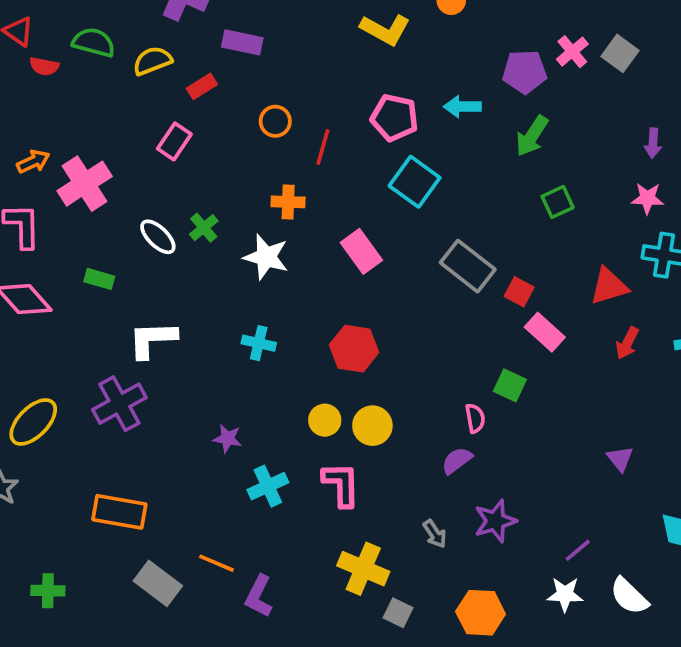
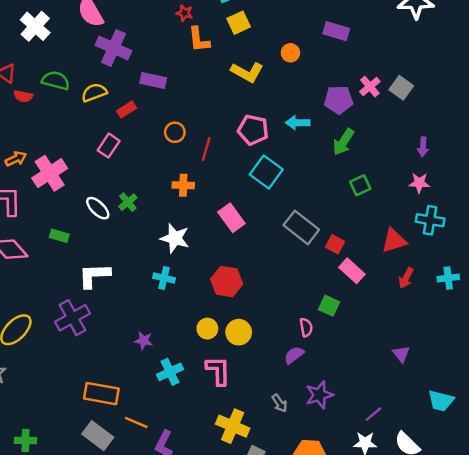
white star: (266, 257) -> (175, 238), moved
orange rectangle: (119, 512) -> (101, 394), moved

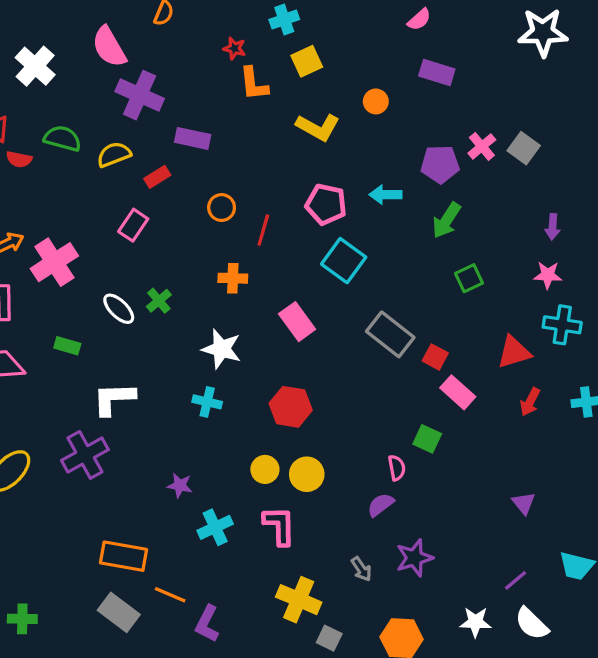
purple line: (374, 414) -> (516, 580), moved

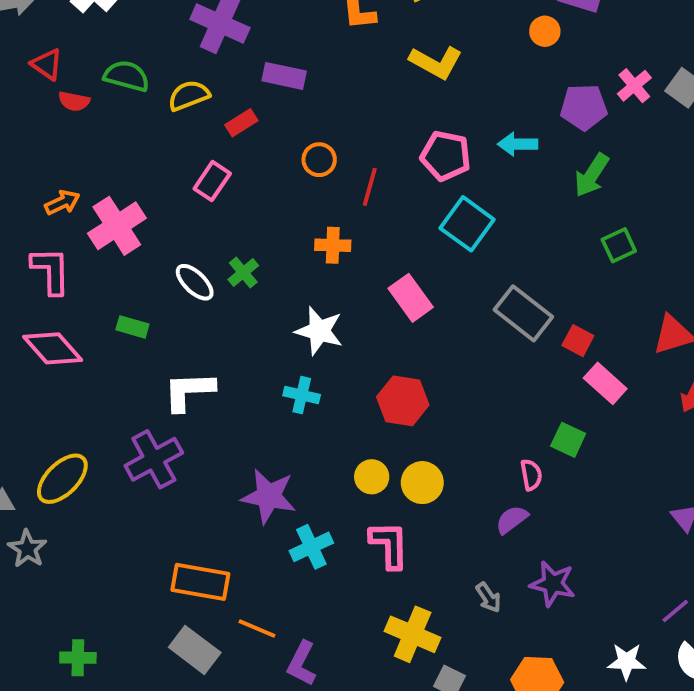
orange circle: (376, 101) -> (545, 31), moved
purple star: (180, 485) -> (269, 496), size x1.8
purple star: (414, 558) -> (553, 584), turned 30

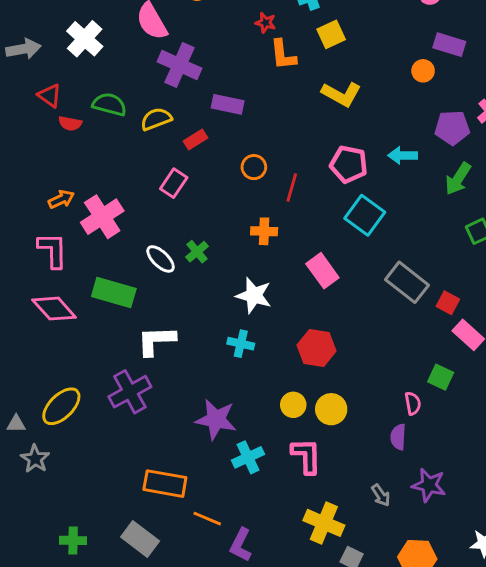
green rectangle: (132, 327) -> (114, 293), size x1.8
purple semicircle: (512, 520) -> (398, 437), turned -50
gray rectangle: (195, 650) -> (140, 539), moved

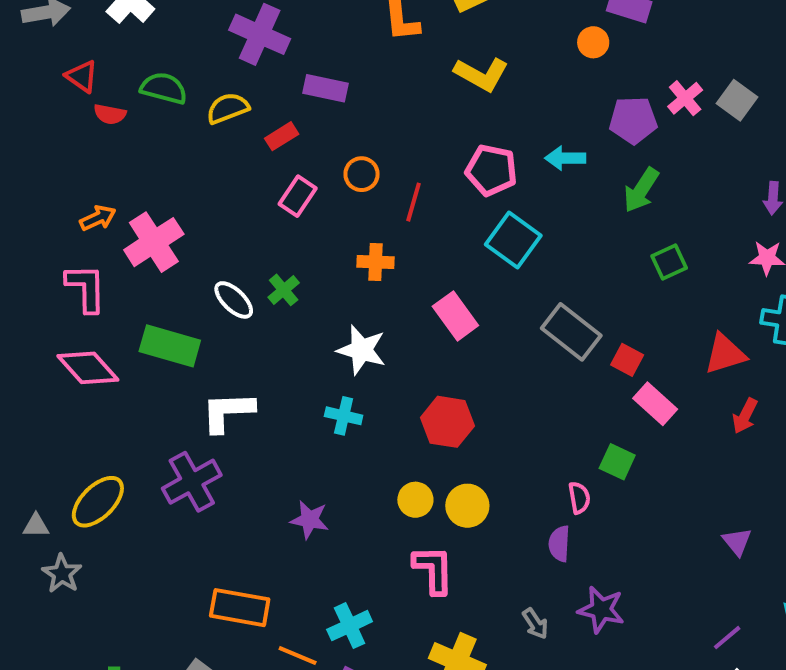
pink rectangle: (174, 183) -> (298, 196), moved
purple star: (216, 419) -> (310, 520), size x0.7
cyan cross: (248, 457) -> (350, 626), moved

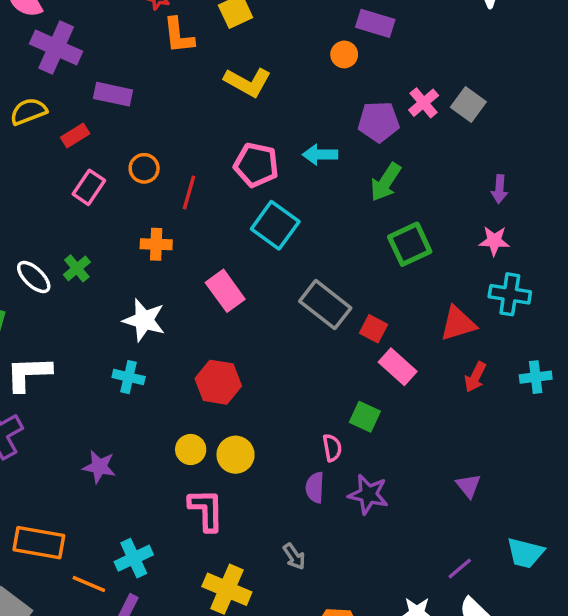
green square: (669, 262) -> (410, 244), size x1.4
purple star: (601, 610) -> (368, 494), moved

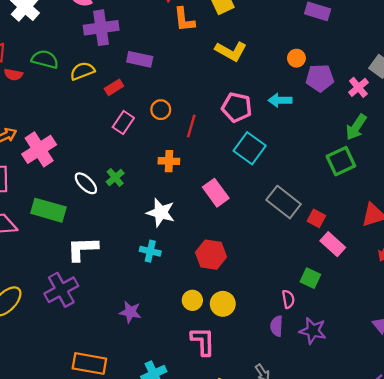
purple cross: (56, 48) -> (101, 28), turned -32
orange circle: (344, 54) -> (296, 58), moved
pink cross: (424, 103) -> (358, 87), moved
green arrow: (386, 182) -> (356, 127), moved

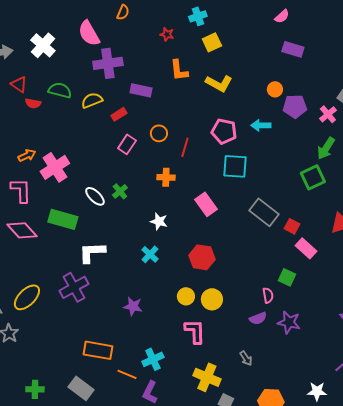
orange L-shape: (184, 20) -> (179, 70), moved
cyan square: (250, 148) -> (235, 166), turned -32
white star: (161, 213) -> (159, 221), size x0.7
cyan cross: (150, 251) -> (150, 254), turned 30
purple semicircle: (277, 326) -> (258, 318), turned -114

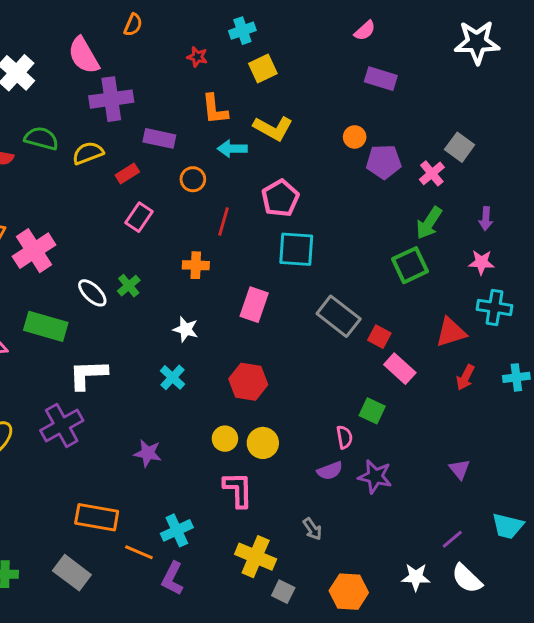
cyan arrow: (261, 125) -> (232, 149), moved
pink pentagon: (224, 131) -> (280, 198), turned 30
orange circle: (159, 133) -> (193, 179), moved
pink rectangle: (206, 204) -> (254, 305), turned 55

